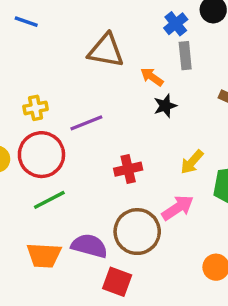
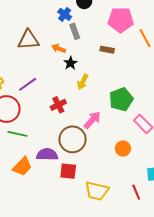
yellow arrow: (192, 162) -> (83, 82), moved
green line: (49, 200) -> (17, 134), turned 54
orange trapezoid: (44, 255) -> (22, 167), turned -35

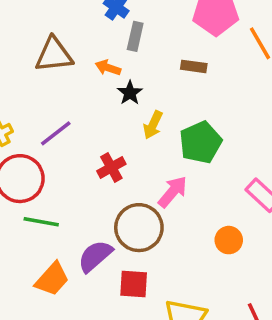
gray rectangle: (75, 31) -> (135, 36), turned 35
green pentagon: (121, 99) -> (201, 142), moved
purple semicircle: (47, 155) -> (95, 256), turned -40

